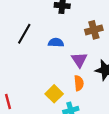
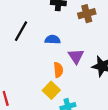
brown cross: (94, 30) -> (87, 14), moved
orange semicircle: (79, 83) -> (58, 70), moved

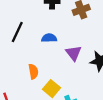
orange semicircle: (58, 70) -> (33, 71), moved

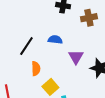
black line: (17, 32) -> (26, 46), moved

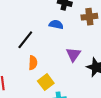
blue semicircle: (55, 40) -> (56, 25), moved

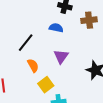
purple triangle: (73, 54) -> (61, 56), moved
orange semicircle: (33, 63) -> (33, 66), turned -32

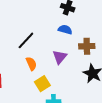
brown cross: (89, 20) -> (87, 46), moved
blue semicircle: (56, 28) -> (65, 30), moved

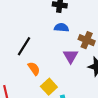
brown cross: (87, 46) -> (87, 40), turned 35
purple triangle: (60, 57) -> (71, 56), moved

